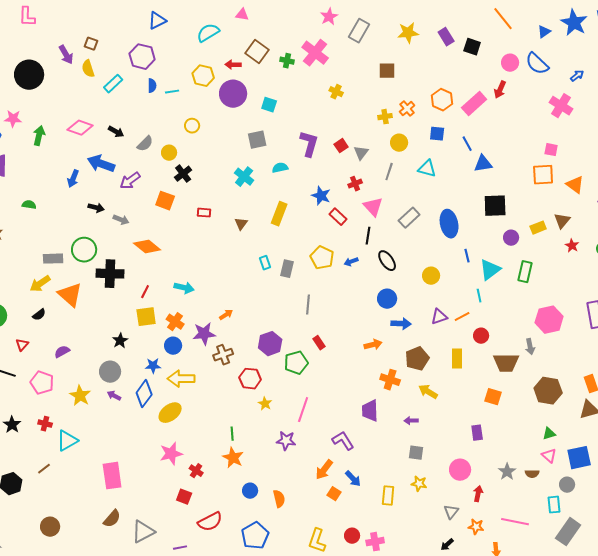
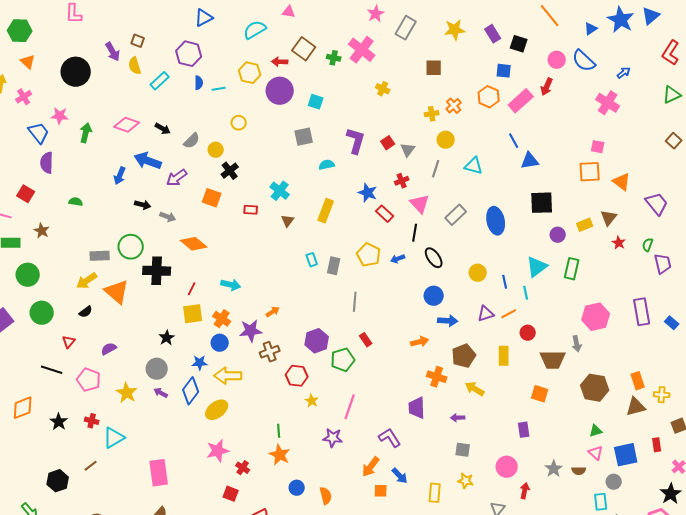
blue square: (437, 134) -> (504, 71), moved
cyan cross: (244, 177) -> (280, 191), moved
blue line: (467, 256) -> (505, 282), moved
orange square: (334, 494) -> (381, 491), turned -32

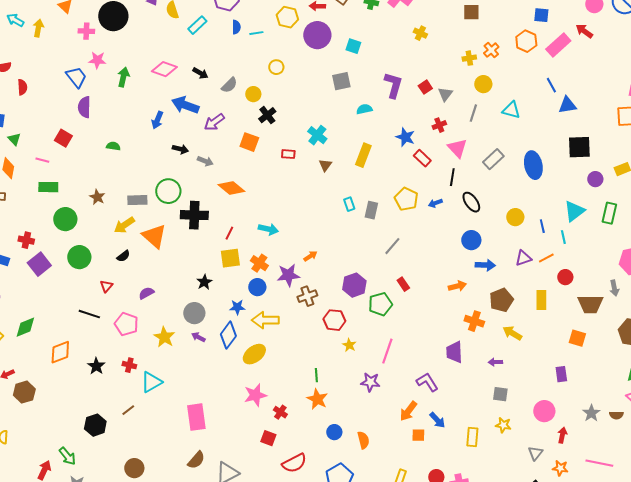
red arrow: (547, 87) -> (584, 31), turned 102
pink cross: (24, 97) -> (86, 31), moved, turned 35
brown star: (42, 231) -> (97, 197), moved
gray line: (355, 302) -> (392, 246), turned 36

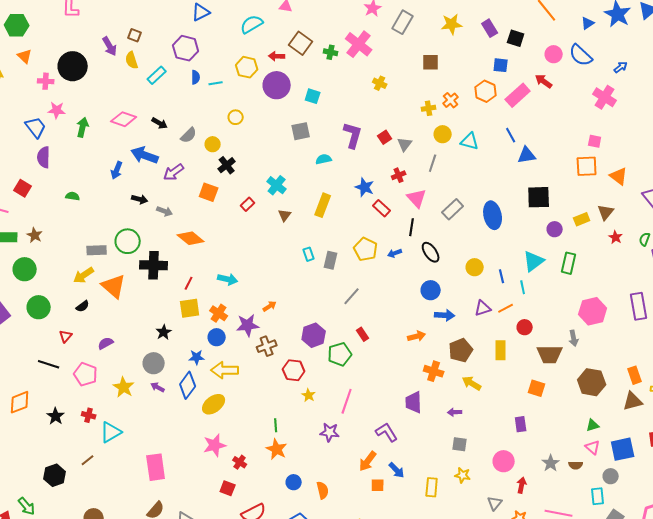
cyan triangle: (511, 110) -> (470, 141), moved
red rectangle: (288, 154) -> (248, 204), turned -48
brown star: (97, 197) -> (35, 235), moved

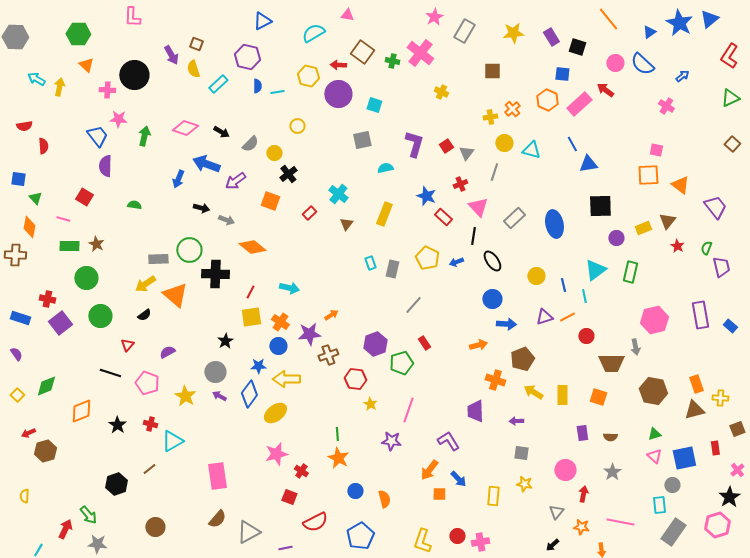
pink cross: (605, 97) -> (666, 106), size x0.7
yellow rectangle: (501, 350) -> (562, 395), moved
brown semicircle: (576, 465) -> (610, 437), moved

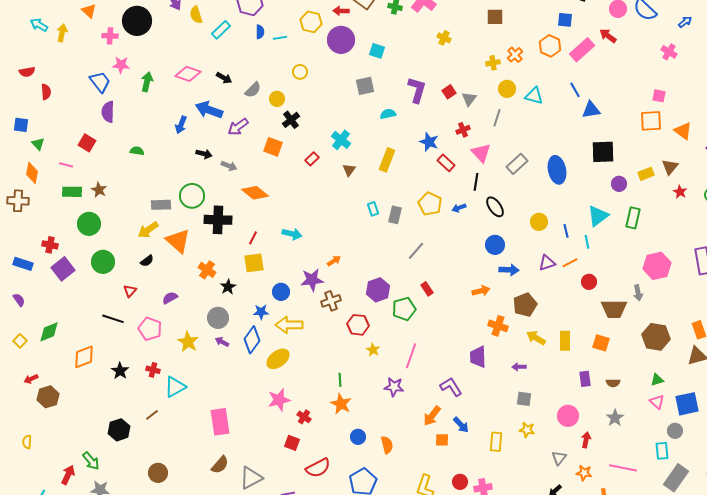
orange cross: (280, 322) -> (207, 270), moved

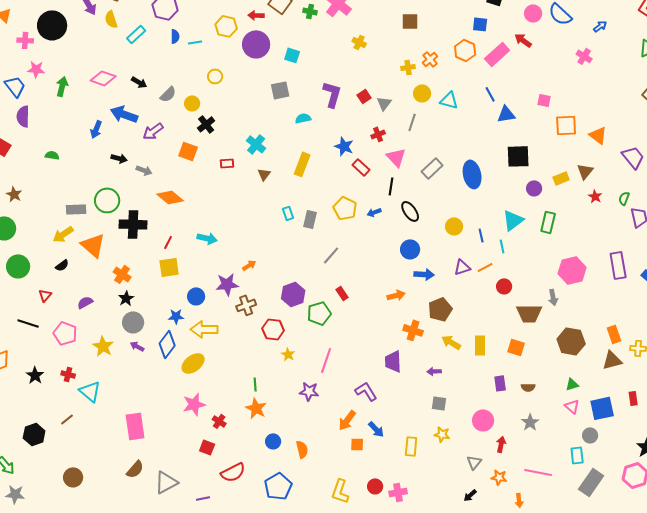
pink square: (659, 96) -> (544, 100), moved
red rectangle: (312, 159) -> (227, 163), turned 40
black star: (228, 287) -> (126, 298), moved
cyan triangle: (175, 387) -> (90, 391), turned -50

